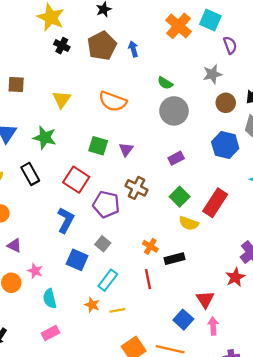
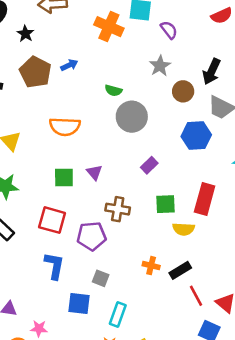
blue arrow: (133, 49) -> (69, 65), turned 98
green square: (180, 197) -> (165, 204), turned -30
red line: (148, 279) -> (196, 296), moved

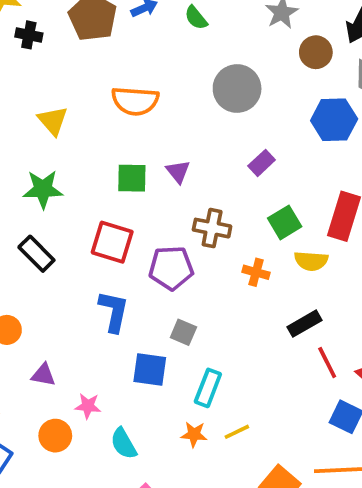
green semicircle: (113, 90) -> (196, 18), moved, turned 35
green square: (165, 204) -> (285, 222), turned -30
orange cross: (151, 266) -> (256, 272), moved

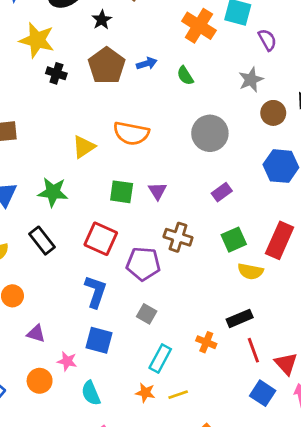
yellow triangle: (53, 121) -> (84, 147), moved, turned 30
orange cross: (256, 272) -> (206, 342), moved
blue square: (150, 370) -> (99, 340), moved

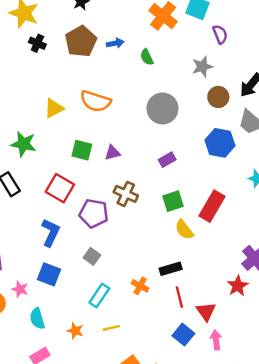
purple triangle: (157, 191) -> (112, 153), turned 42
yellow semicircle: (250, 271) -> (184, 230), turned 35
orange star: (145, 393) -> (75, 331), moved

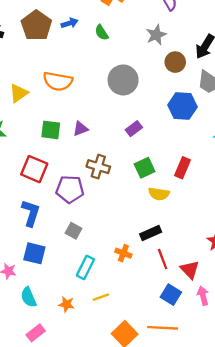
red rectangle: (212, 206) -> (183, 168), size x0.7
yellow semicircle: (184, 230) -> (159, 194), turned -36

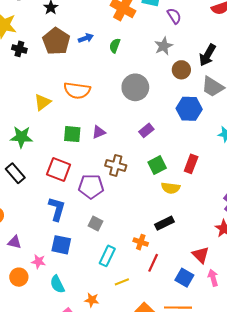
green semicircle: (102, 33) -> (115, 46), turned 56
red line: (163, 259) -> (153, 263), moved, turned 48
orange star: (67, 304) -> (92, 300), moved

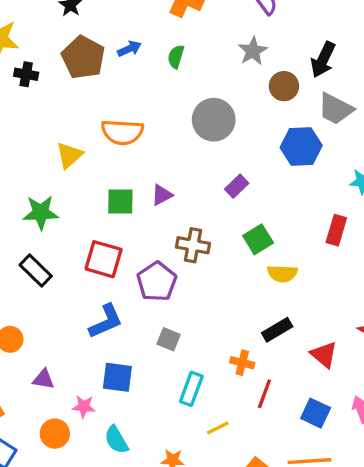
red rectangle: (191, 164) -> (336, 230), moved
purple pentagon: (91, 186) -> (157, 282), turned -30
blue L-shape: (57, 209) -> (106, 321), turned 55
red triangle: (201, 255) -> (324, 355), moved

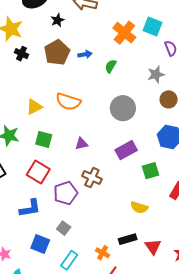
purple rectangle: (237, 186) -> (126, 150), size x1.5
green square: (120, 202) -> (44, 139), moved
green square: (258, 239) -> (150, 171), moved
red triangle: (324, 355) -> (153, 247), moved
blue square: (117, 377) -> (40, 244), moved

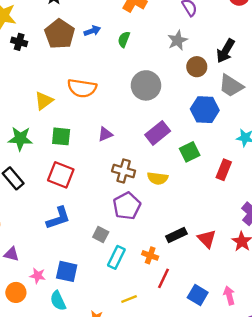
purple pentagon: (66, 193) -> (127, 206), moved
yellow semicircle: (139, 207) -> (158, 178), moved
blue square: (40, 244) -> (67, 271), moved
cyan rectangle: (69, 260) -> (116, 257), moved

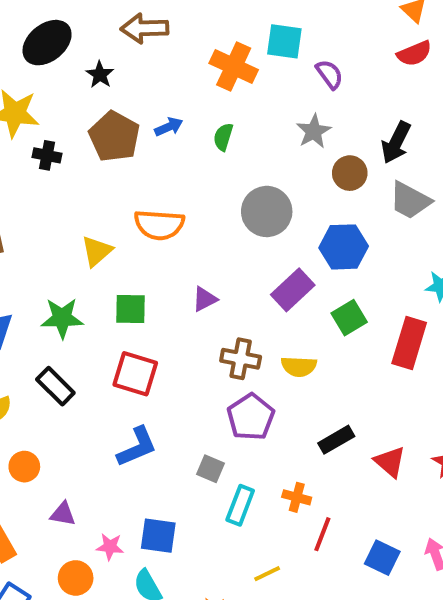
blue hexagon: (205, 110) -> (344, 247), moved
red rectangle: (224, 170) -> (409, 343), size x1.4
black rectangle: (176, 235) -> (336, 440), moved

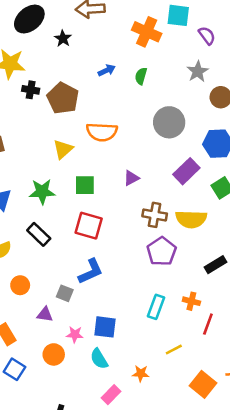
brown pentagon: (114, 136) -> (63, 98), moved
yellow semicircle: (299, 366) -> (191, 219), size x1.4
gray square: (211, 469) -> (65, 293), moved

